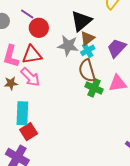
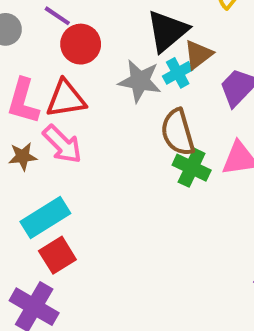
brown triangle: (87, 38) -> (198, 54), moved
cyan cross: (88, 50) -> (178, 73), moved
cyan rectangle: (22, 113) -> (45, 218), turned 55

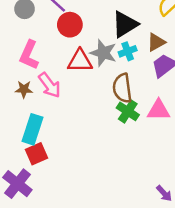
brown triangle: (198, 54) -> (156, 42), moved
red triangle: (66, 99) -> (80, 61), moved
cyan rectangle: (45, 218) -> (32, 129), turned -48

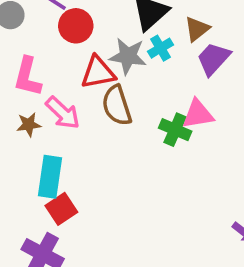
brown semicircle: (122, 88) -> (117, 106), moved
pink triangle: (159, 110) -> (198, 114), moved

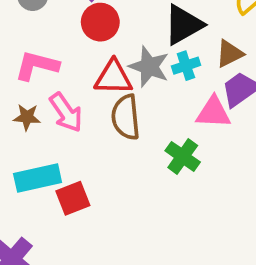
pink L-shape: (28, 77) -> (37, 66), turned 78
pink triangle: (198, 114) -> (213, 112), moved
cyan rectangle: (50, 177) -> (38, 178), turned 57
red square: (61, 209) -> (73, 198), moved

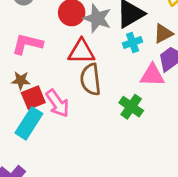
gray star: (149, 67) -> (97, 18), moved
pink arrow: (66, 112) -> (58, 103), moved
cyan rectangle: (38, 178) -> (29, 123), turned -44
red square: (73, 198) -> (33, 98), moved

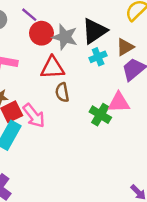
pink triangle: (152, 75) -> (119, 102), moved
brown semicircle: (91, 79) -> (62, 92), size x0.7

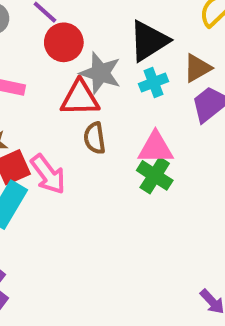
gray star: (65, 37) -> (100, 73), moved
pink triangle: (119, 102) -> (156, 148), moved

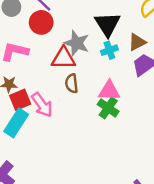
black triangle: (149, 41) -> (107, 24), turned -32
red circle: (64, 42) -> (41, 22), moved

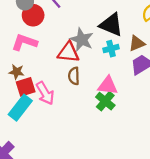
red circle: (41, 22) -> (33, 15), moved
black triangle: (107, 24) -> (111, 25), turned -40

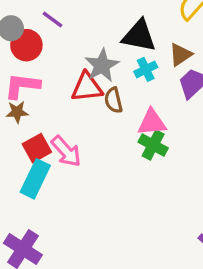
gray star: (82, 40) -> (102, 65), turned 30
brown star: (17, 72) -> (17, 112), moved
brown semicircle: (74, 76) -> (113, 100), moved

